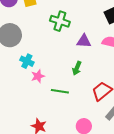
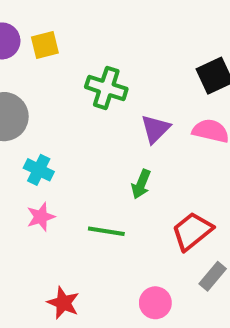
purple triangle: (84, 41) -> (155, 129), turned -49
pink star: (38, 76) -> (41, 217), moved

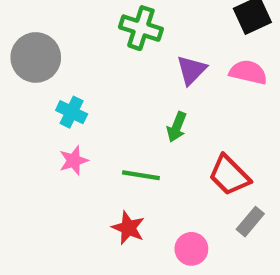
red trapezoid: (192, 231) -> (229, 175), turned -96
red star: (63, 303) -> (128, 228), moved

